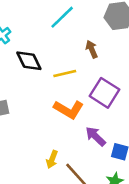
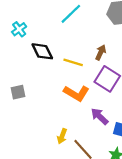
brown arrow: (92, 49) -> (101, 52), moved, turned 48
yellow line: (65, 74) -> (73, 62), turned 30

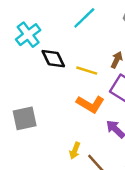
cyan cross: (19, 29) -> (28, 35), size x1.5
gray square: (18, 92) -> (25, 118), moved, size x1.5

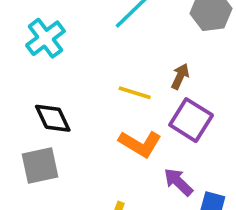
black diamond: (53, 59) -> (53, 118), moved

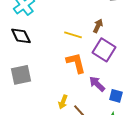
black diamond: (53, 118) -> (21, 36), moved
orange L-shape: (140, 144) -> (76, 63), turned -135

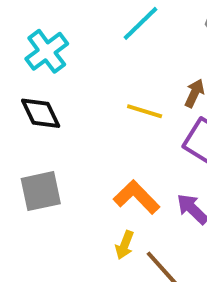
orange L-shape: (76, 63) -> (137, 197), moved, turned -30

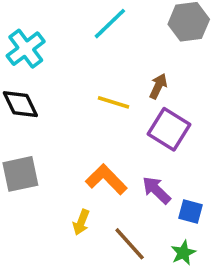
yellow arrow: (125, 245) -> (81, 222), moved

